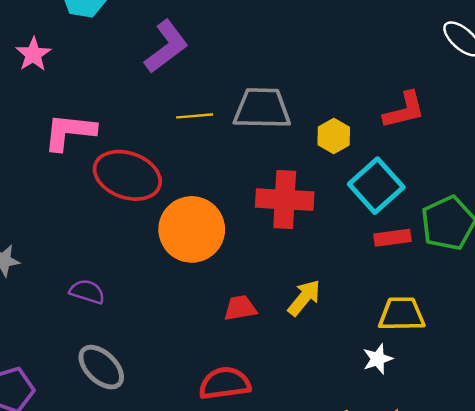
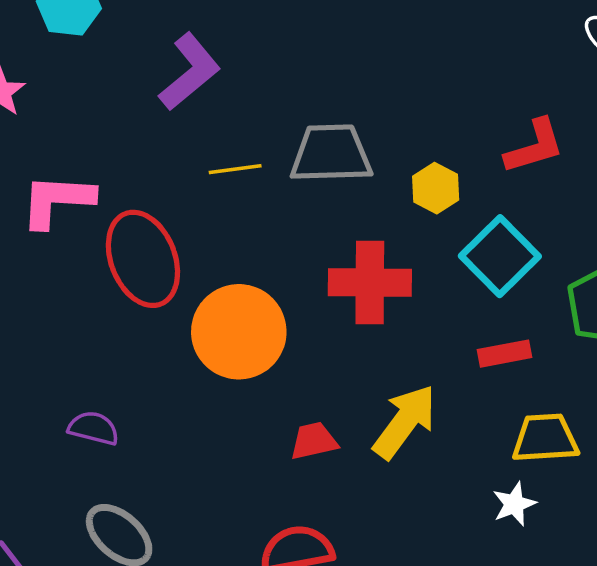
red ellipse: (127, 175) -> (143, 259), turned 52
red rectangle: (392, 238) -> (505, 354), moved
yellow arrow: (304, 298) -> (405, 422), size x1.4

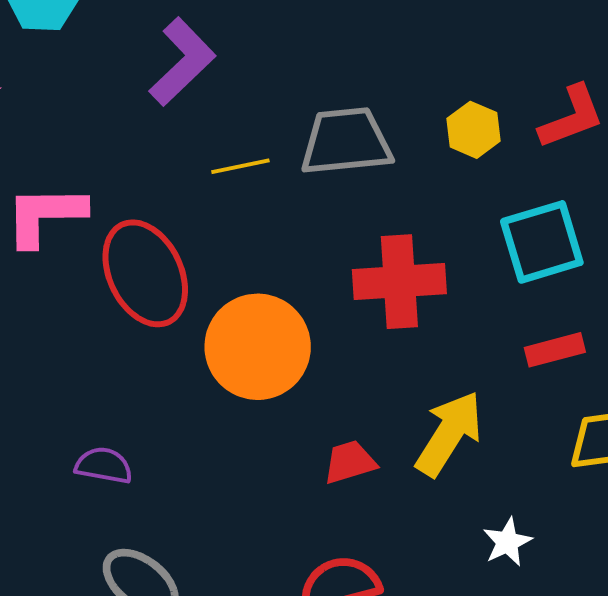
yellow hexagon: (436, 188) -> (474, 130), moved
cyan square: (500, 256) -> (542, 242), turned 32
white star: (514, 504) -> (507, 542), moved

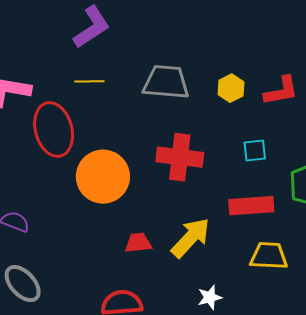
yellow line: (240, 166) -> (89, 81), moved
cyan square: (542, 242) -> (255, 150), size x0.6
red rectangle: (555, 350) -> (251, 206), size x1.5

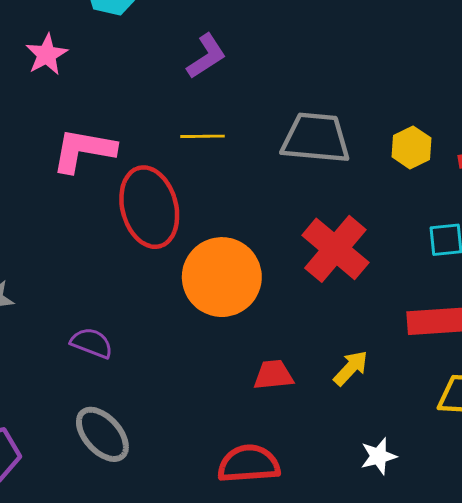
purple L-shape: (92, 27) -> (206, 56), size x0.7
red cross: (180, 157) -> (335, 249), turned 33
yellow arrow: (191, 238) -> (351, 368), size x0.6

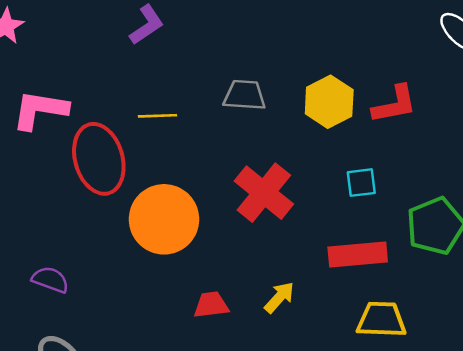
yellow line: (202, 136) -> (157, 116), moved
gray trapezoid: (316, 138) -> (245, 95), size x0.7
yellow hexagon: (412, 147) -> (329, 102), size x1.4

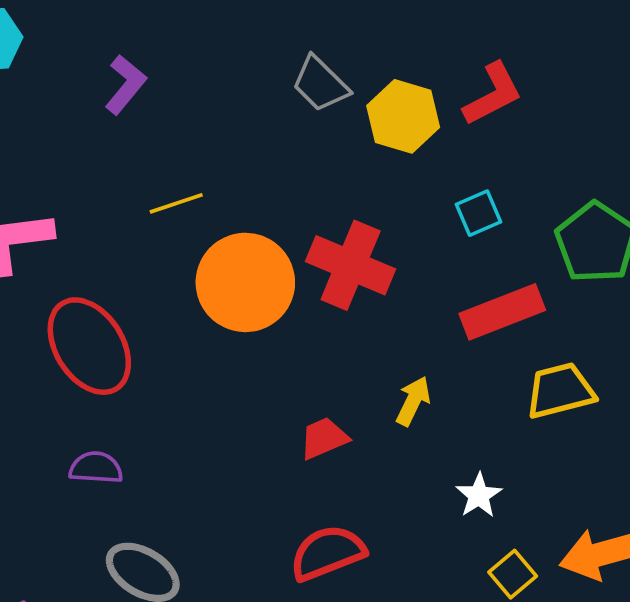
gray trapezoid: (245, 95) -> (320, 84), moved, turned -123
red ellipse: (99, 159) -> (89, 346), moved
orange circle: (164, 219) -> (245, 282), moved

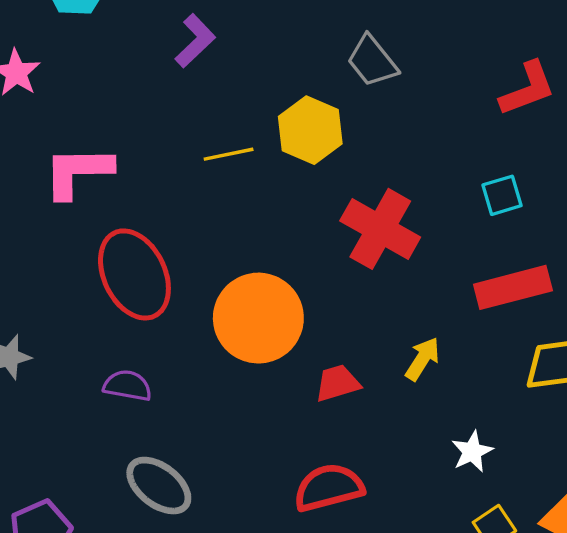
yellow hexagon: (403, 116) -> (310, 130), moved
orange circle: (245, 282) -> (258, 318), moved

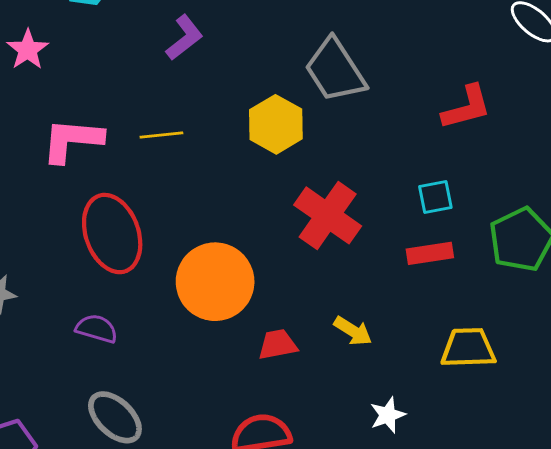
gray trapezoid: (372, 61) -> (335, 70), size x1.4
yellow line: (229, 154) -> (161, 135), moved
red rectangle: (513, 287) -> (430, 253), moved, size x0.7
yellow arrow: (423, 359) -> (353, 331), turned 84

